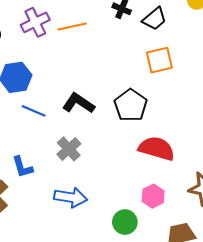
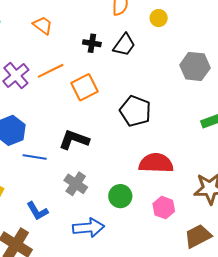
orange square: (159, 60) -> (85, 87), moved
black pentagon: (131, 105) -> (135, 111), moved
green circle: (125, 222) -> (120, 196), moved

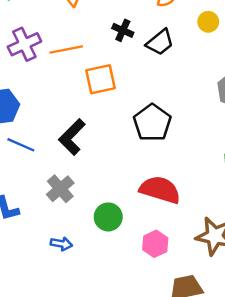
black L-shape: (74, 140) -> (72, 137), turned -80
blue arrow: (88, 228) -> (61, 244), size x0.6

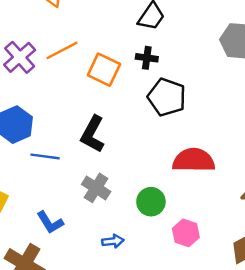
black cross: (123, 30) -> (147, 58), moved
orange square: (101, 79) -> (104, 70), turned -36
pink hexagon: (155, 244) -> (186, 233), moved

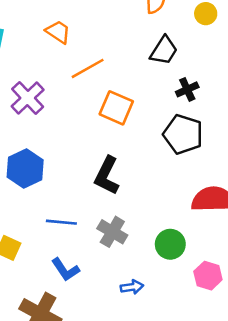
orange line: (62, 50) -> (88, 68), moved
black cross: (147, 58) -> (187, 89), moved, turned -30
blue line: (45, 156) -> (61, 222), moved

